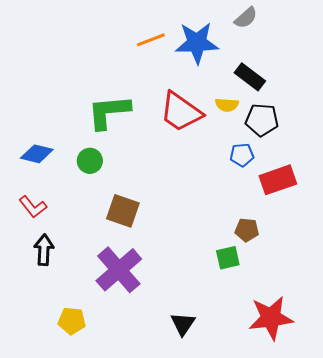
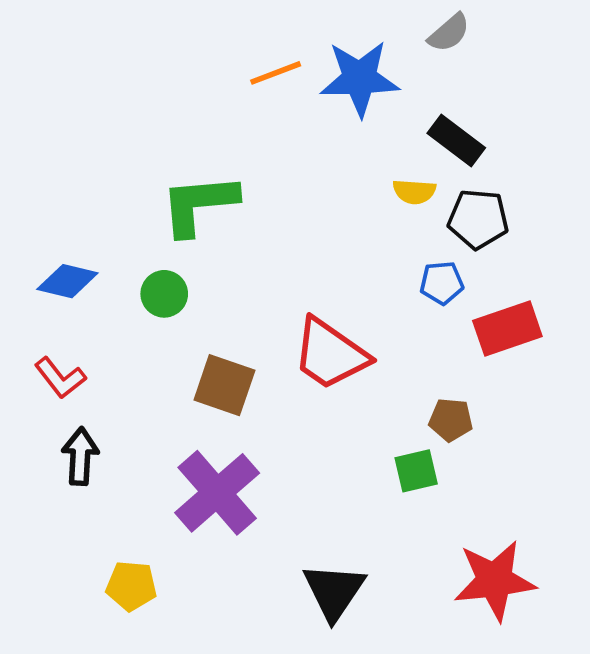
red trapezoid: (181, 112) -> (330, 354), moved
black triangle: (183, 324) -> (334, 591), size x1.4

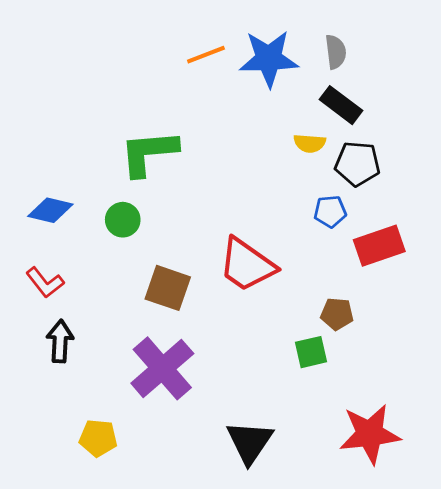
gray semicircle: (449, 33) -> (336, 52), moved, turned -56

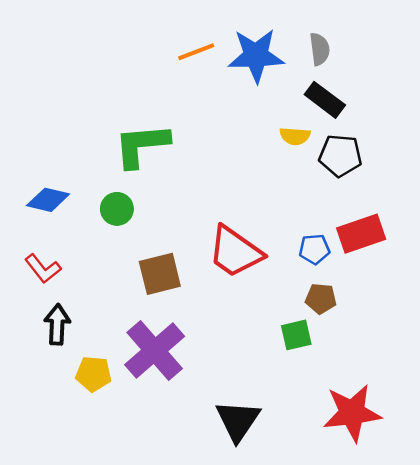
blue pentagon: (330, 212) -> (314, 249), moved
brown square: (168, 288) -> (160, 274), turned -33
yellow pentagon: (98, 438) -> (94, 374), moved

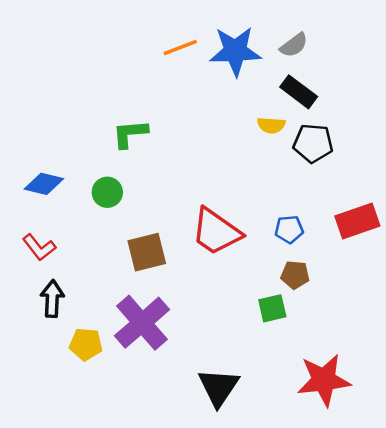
gray semicircle: (320, 49) -> (294, 45), turned 60
green L-shape: (142, 145) -> (130, 134), size x0.7
red rectangle: (361, 234) -> (357, 221), moved

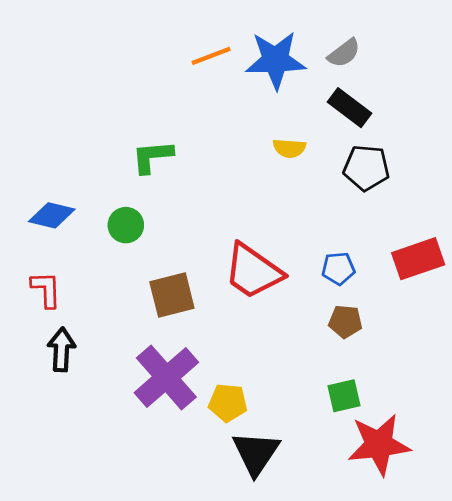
yellow semicircle: (271, 125) -> (289, 148), moved
red L-shape: (39, 247) -> (46, 289), turned -144
green square: (272, 308) -> (344, 396), moved
yellow pentagon: (86, 344) -> (228, 403), moved

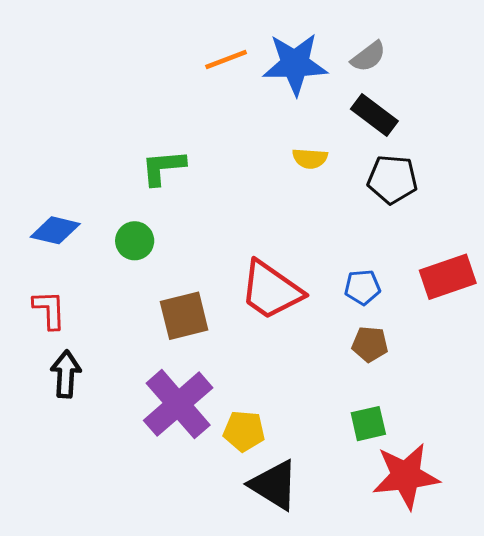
black triangle: (256, 453) -> (274, 485), turned -32

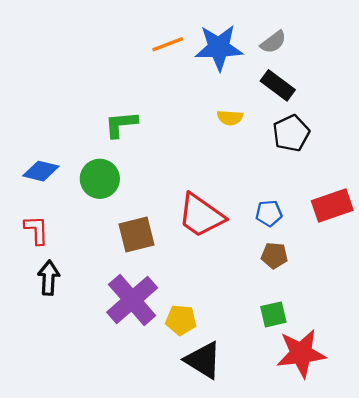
black pentagon: (392, 179) -> (291, 133), turned -30
green circle: (135, 241) -> (100, 179), size x1.4

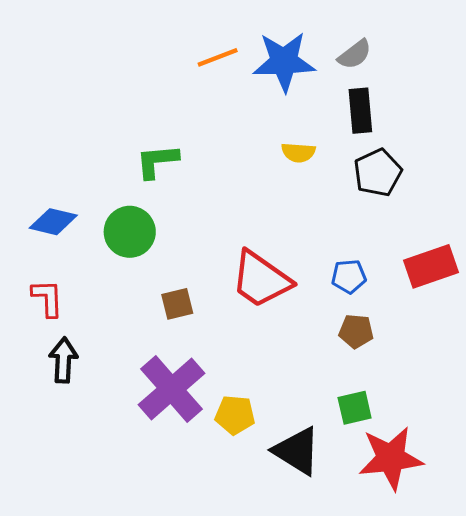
black rectangle: (278, 85) -> (360, 111), turned 48
brown square: (137, 234) -> (177, 304), size x0.7
black triangle: (203, 360) -> (297, 451), moved

